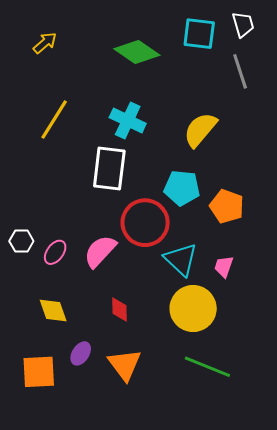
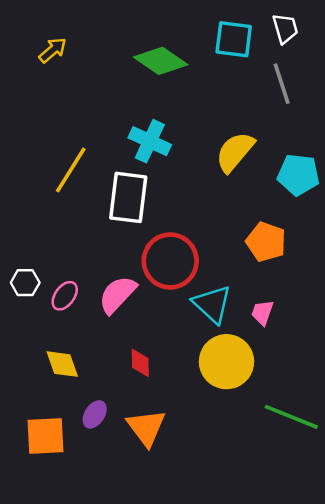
yellow line: (54, 119) -> (71, 170), moved
cyan pentagon: (182, 188) -> (298, 175), moved
green line: (207, 367) -> (291, 417), moved

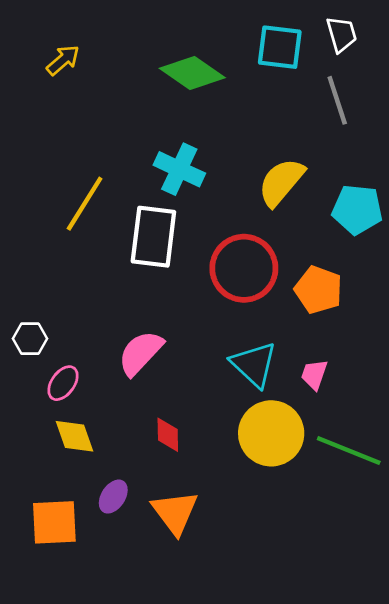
red circle: (170, 261) -> (244, 268), moved
pink ellipse: (65, 296) -> (63, 383), moved
green line: (291, 417) -> (349, 451), moved

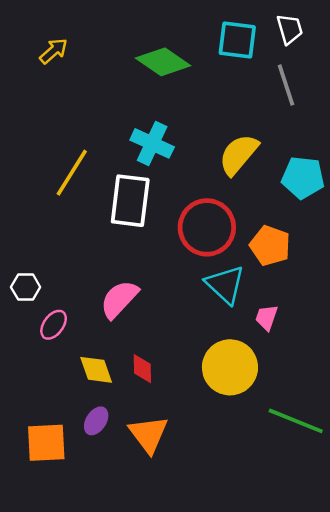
cyan triangle: (254, 364) -> (225, 285), moved
yellow diamond: (74, 436) -> (96, 370), moved
green line: (349, 451) -> (296, 421), moved

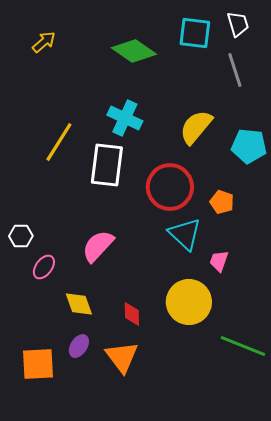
orange pentagon: (270, 246) -> (222, 202), size x0.7
red diamond: (142, 369) -> (132, 314), moved

